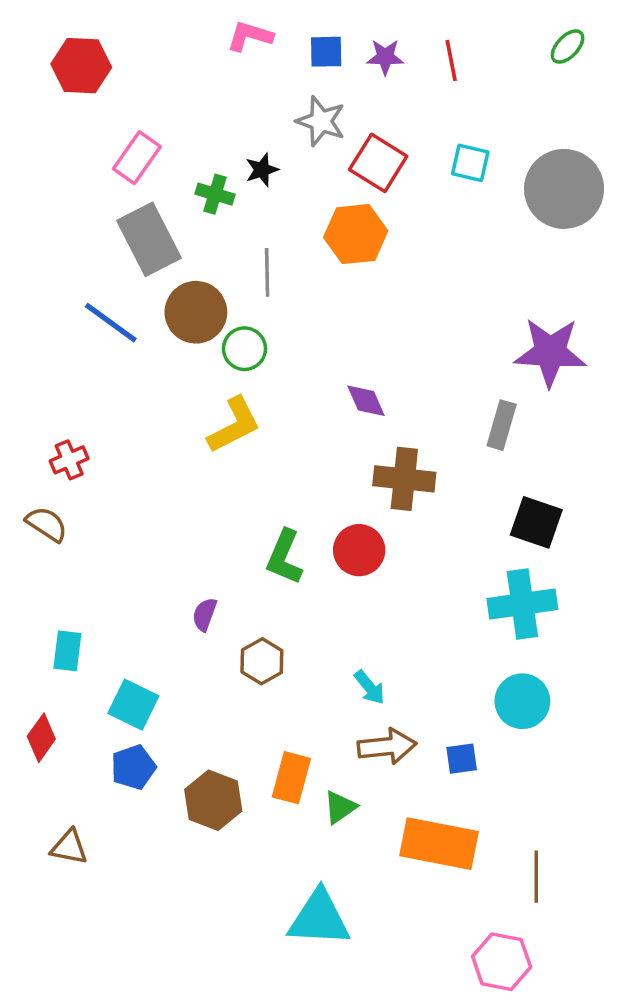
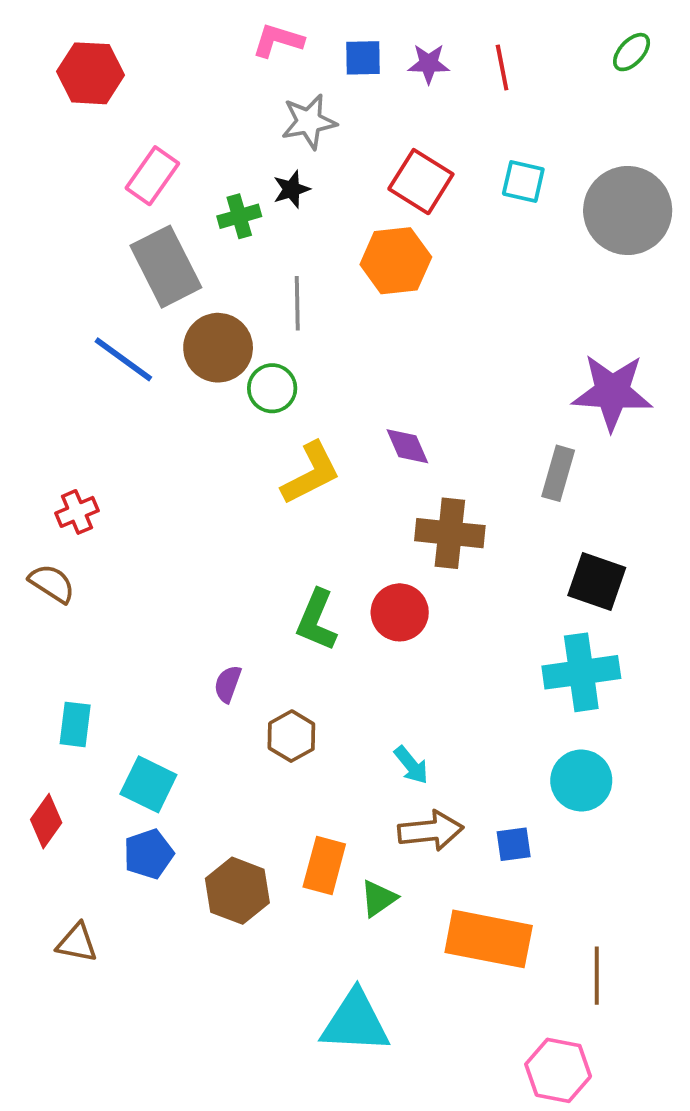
gray star: (321, 121) -> (309, 122), moved, turned -30
green cross: (215, 194) -> (239, 216), turned -33
yellow L-shape: (234, 425) -> (311, 473), moved

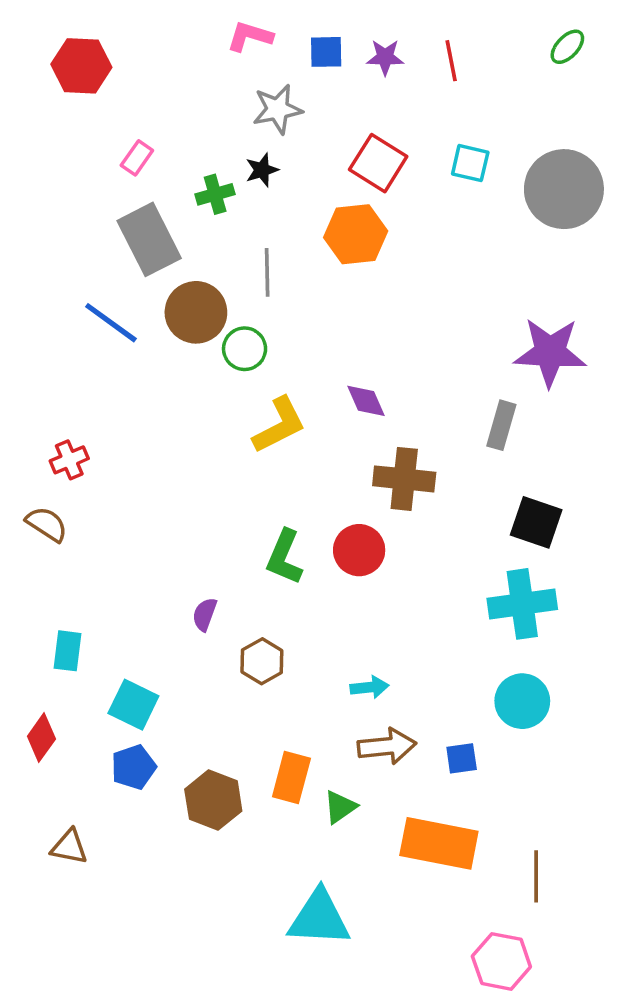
pink rectangle: (152, 176) -> (137, 158), size x0.7
cyan arrow: (411, 765) -> (370, 687), turned -57

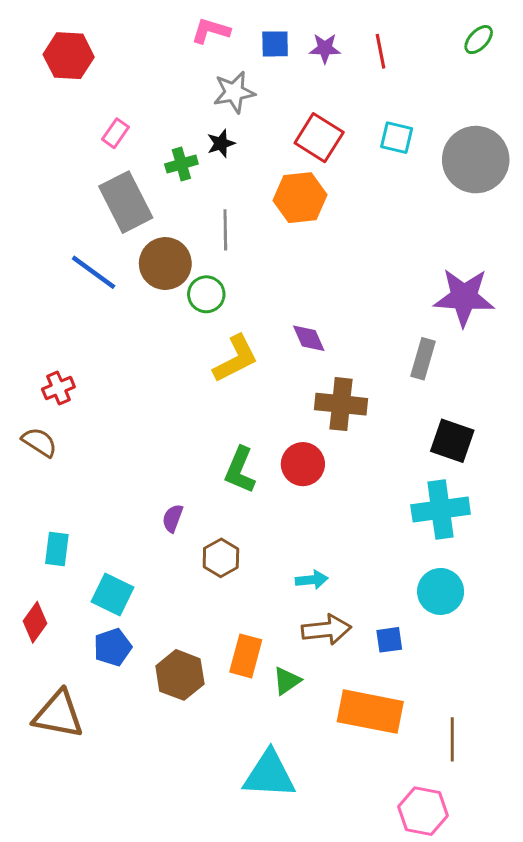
brown triangle: (69, 847) -> (58, 714), size x1.6

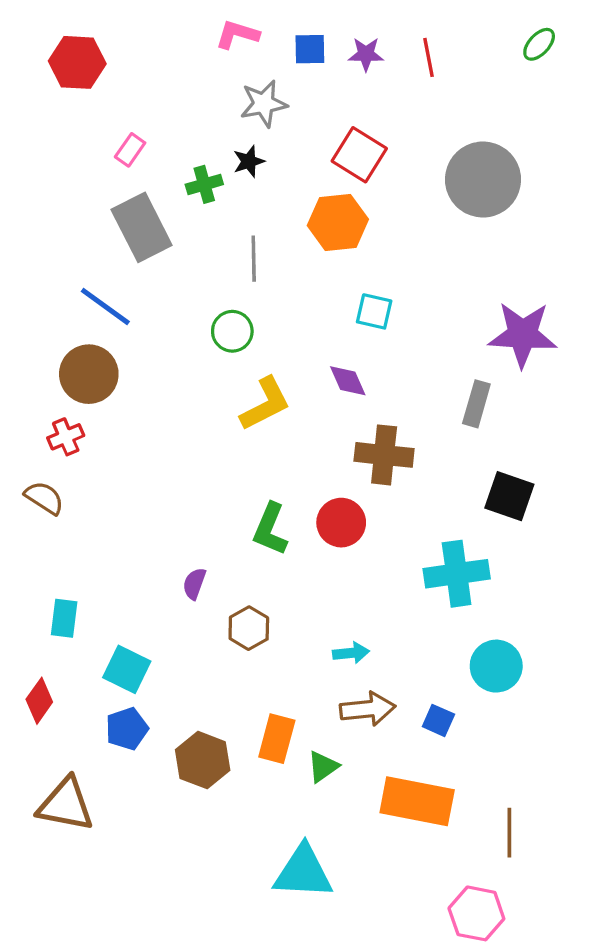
cyan square: (397, 138) -> (374, 311), moved
gray circle: (476, 160) -> (483, 180), moved
brown circle: (165, 264) -> (89, 374), moved
cyan cross: (441, 510) -> (457, 574), moved
blue square: (389, 640) -> (438, 720), turned 32

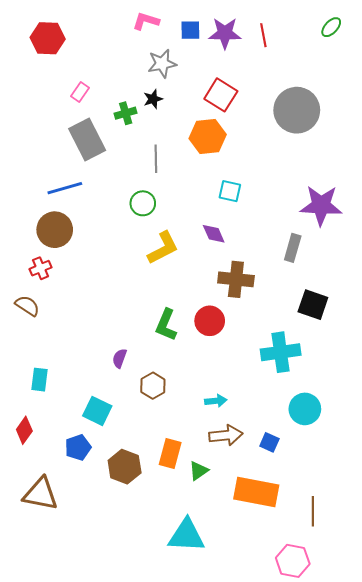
purple star: (366, 54) -> (225, 33), size x1.5
blue line: (105, 307) -> (65, 188), turned -52
cyan square: (127, 669) -> (97, 411), moved

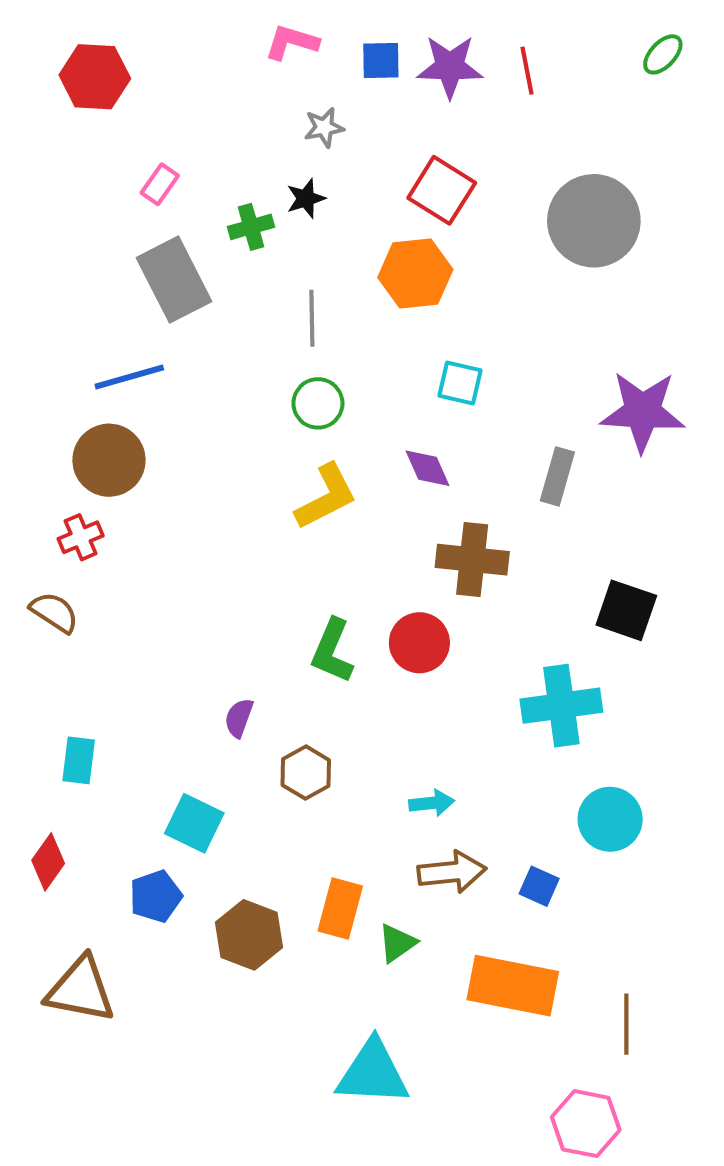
gray star: (162, 64) -> (324, 127), size x0.7
green circle: (143, 203) -> (318, 403), moved
gray rectangle: (293, 248) -> (557, 476), moved

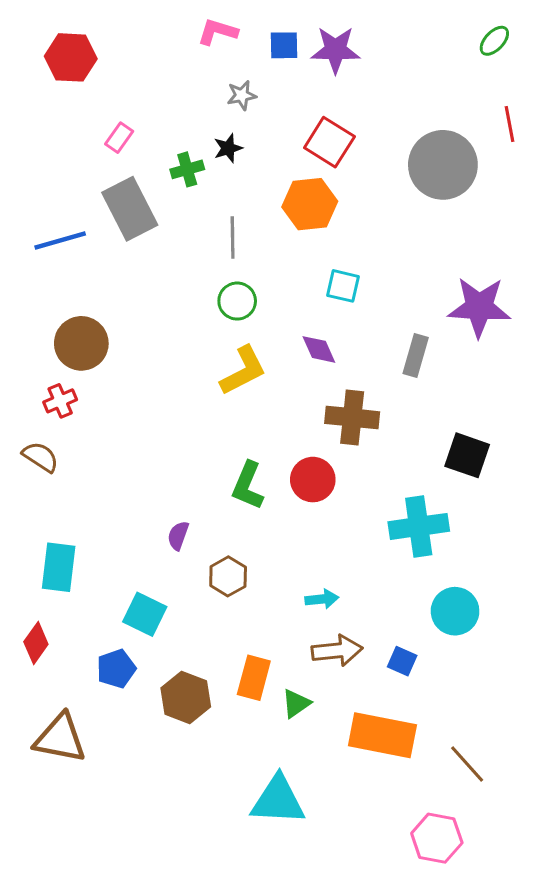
red line: (527, 71) -> (509, 124), moved
blue line: (129, 377) -> (60, 241), moved
cyan rectangle: (79, 760) -> (59, 567), size x1.4
brown line: (626, 1024) -> (467, 764), turned -42

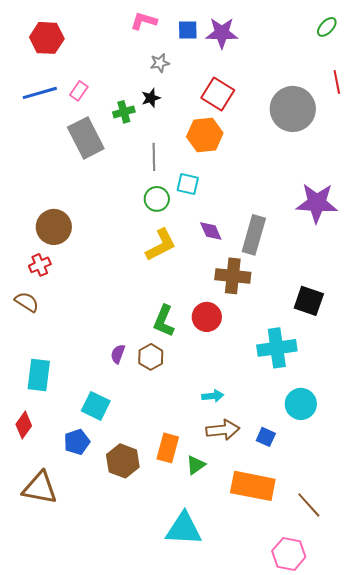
blue line: (60, 241) -> (40, 93), moved
cyan square: (343, 286) -> (188, 184), moved
gray rectangle: (416, 355) -> (254, 235), moved, size x1.4
brown hexagon: (228, 576) -> (151, 357), moved

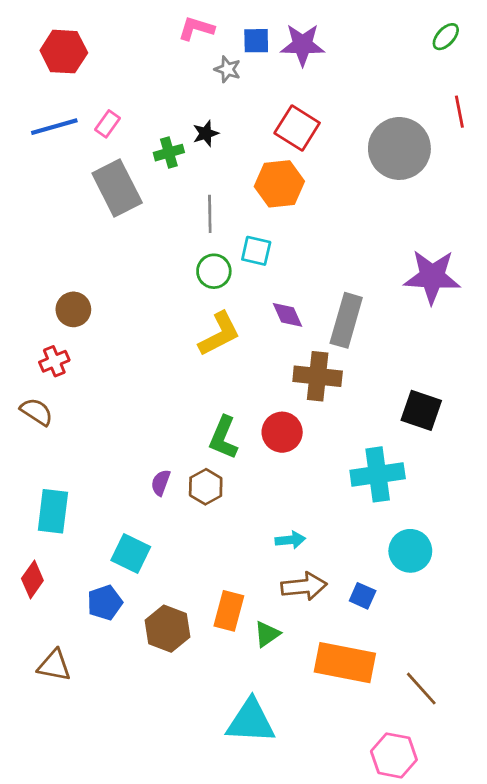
gray star: (160, 63) -> (228, 69), moved, turned 30
brown circle: (54, 227) -> (73, 309), size x0.7
brown triangle: (40, 488) -> (54, 665), size x0.7

